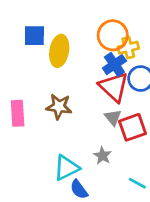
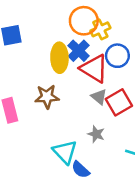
yellow ellipse: (59, 51) -> (59, 58), moved
blue cross: (114, 65) -> (79, 51), moved
cyan triangle: (66, 168) -> (65, 152), turned -36

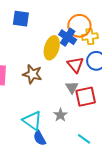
blue cross: (79, 51) -> (68, 37), moved, turned -30
red triangle: (94, 68) -> (75, 65), size x0.7
cyan triangle: (65, 152) -> (32, 121), turned -30

